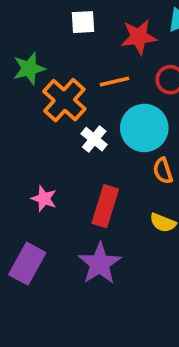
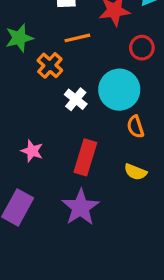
orange line: (115, 82) -> (77, 38), moved
orange cross: (64, 100) -> (50, 65), size x0.7

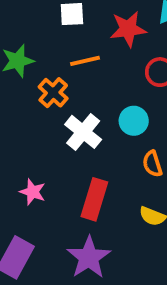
cyan circle: (119, 90) -> (134, 121), size x0.6
white cross: (76, 99) -> (83, 132), size x1.4

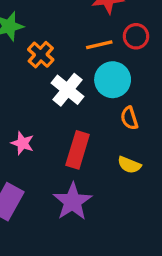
orange line: (85, 61) -> (99, 45), moved
cyan circle: (134, 121) -> (113, 80), size x1.4

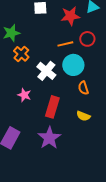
orange cross: (41, 55) -> (21, 54), moved
pink star: (22, 143) -> (24, 95), moved

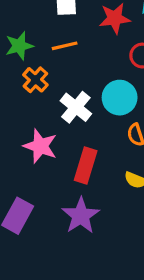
orange line: (65, 44) -> (65, 46), moved
pink star: (24, 95) -> (40, 146), size x1.5

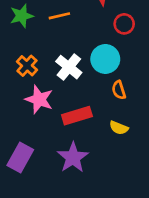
orange cross: (35, 80) -> (27, 66), moved
red rectangle: (86, 166) -> (77, 116), turned 56

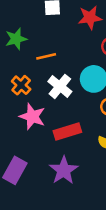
orange line: (59, 16) -> (46, 56), moved

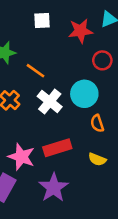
orange line: (46, 56) -> (36, 71), turned 48
pink star: (32, 117) -> (21, 157), moved

